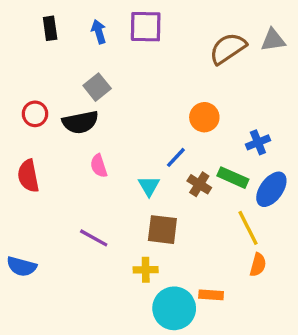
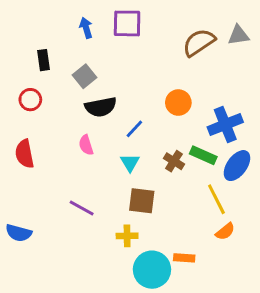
black rectangle: (50, 28) -> (44, 60), moved
black semicircle: (80, 122) -> (101, 107), moved
blue cross: (258, 142) -> (225, 125), size x1.6
blue line: (176, 157) -> (134, 129), moved
orange semicircle: (258, 265) -> (225, 231), turned 36

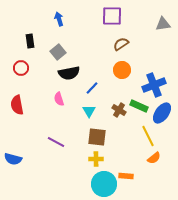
purple square: (127, 23) -> (112, 16), moved
brown semicircle: (199, 42) -> (121, 44), moved, size x0.7
yellow cross: (127, 236) -> (96, 159), moved

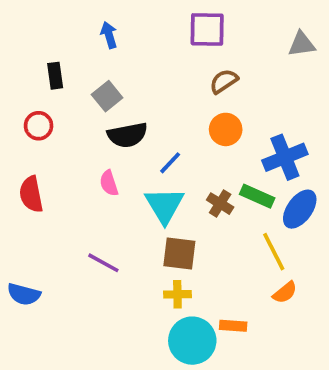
cyan triangle: (89, 111) -> (164, 205), size x1.6

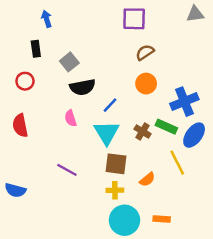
blue arrow: (109, 35) -> (47, 19), moved
gray triangle: (302, 44) -> (195, 14), moved
orange semicircle: (285, 292) -> (147, 179), moved
orange rectangle: (233, 326) -> (162, 219), moved

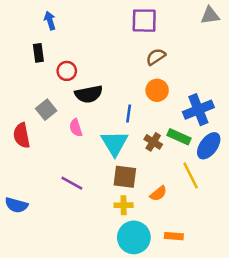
gray square: (69, 62) -> (46, 110), moved
red circle: (25, 81) -> (67, 71), moved
blue line: (110, 105) -> (129, 114), moved, turned -35

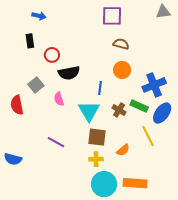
blue arrow: (50, 21) -> (39, 16), turned 120
brown semicircle: (156, 57) -> (121, 44), turned 49
orange rectangle: (174, 236) -> (135, 183), size x1.6

